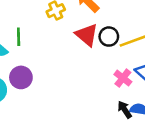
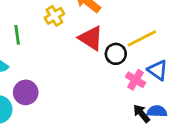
green line: (19, 37) -> (17, 35), moved
black circle: (109, 37) -> (116, 54), moved

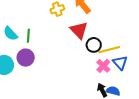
green line: (17, 35) -> (28, 36), moved
yellow line: (142, 38) -> (109, 50), moved

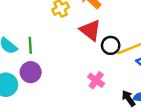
pink cross: (103, 66) -> (96, 80), moved

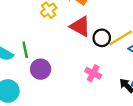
purple circle: (31, 72) -> (41, 69), moved

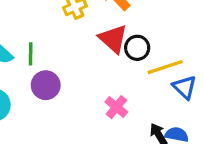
black circle: (102, 38) -> (137, 48), moved

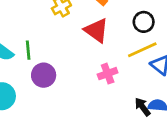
black circle: (137, 48) -> (144, 22), moved
pink cross: (116, 107) -> (108, 74), moved, turned 36

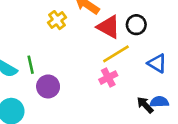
red triangle: (96, 30) -> (109, 27), moved
yellow line: (142, 50) -> (116, 54), moved

